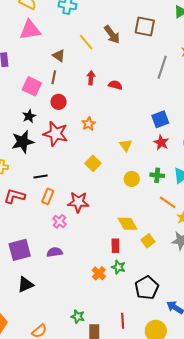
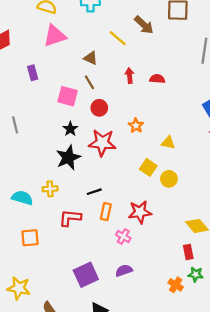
brown line: (54, 77) -> (89, 82), turned -32
yellow triangle: (126, 145) -> (168, 143), moved, turned -32
yellow circle: (132, 179) -> (169, 179), moved

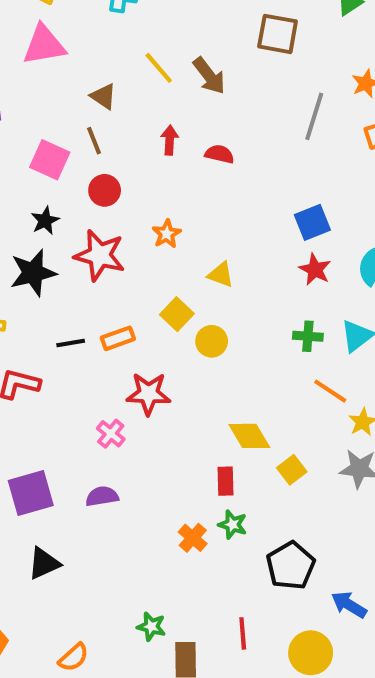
brown arrow: (144, 25) -> (209, 76), moved
orange rectangle: (106, 212) -> (118, 338), moved, turned 49

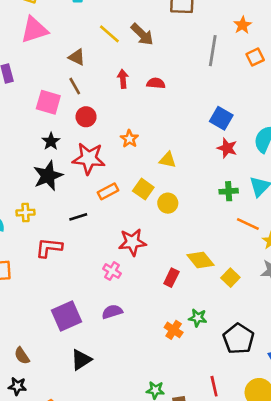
blue square: (312, 222) -> (221, 118), turned -30
orange rectangle: (118, 338) -> (108, 191), moved
red rectangle: (226, 481) -> (171, 278), moved, turned 36

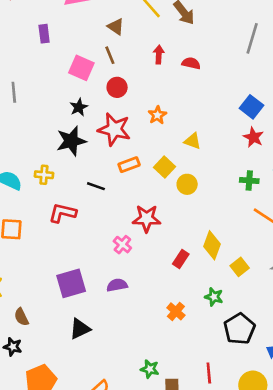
black line: (78, 217) -> (96, 186), turned 30
yellow diamond: (200, 260) -> (212, 245), turned 52
green star: (198, 318) -> (214, 297), moved

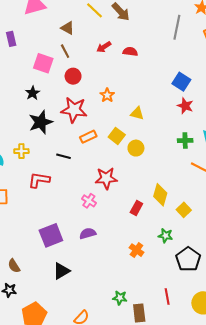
red arrow: (159, 55) -> (104, 47), turned -120
black star: (79, 107) -> (33, 93), moved

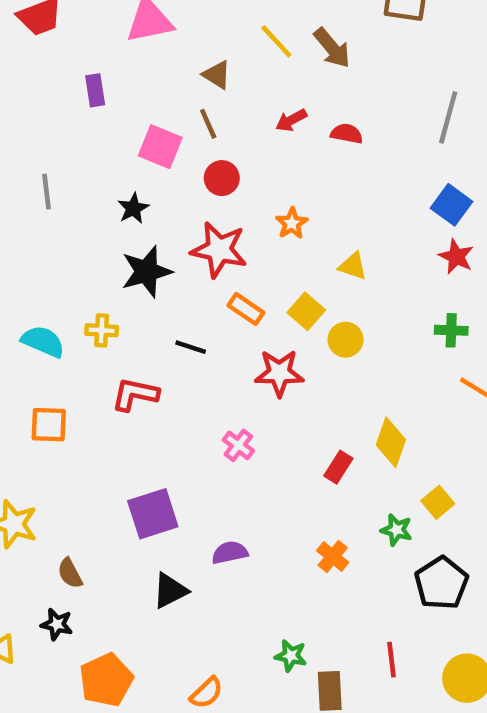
gray line: (177, 27) -> (448, 117), moved
orange rectangle: (88, 137) -> (246, 309), turned 56
red star: (106, 178) -> (279, 373), moved
yellow square: (184, 210) -> (438, 502), moved
purple semicircle: (88, 233) -> (230, 553), moved

